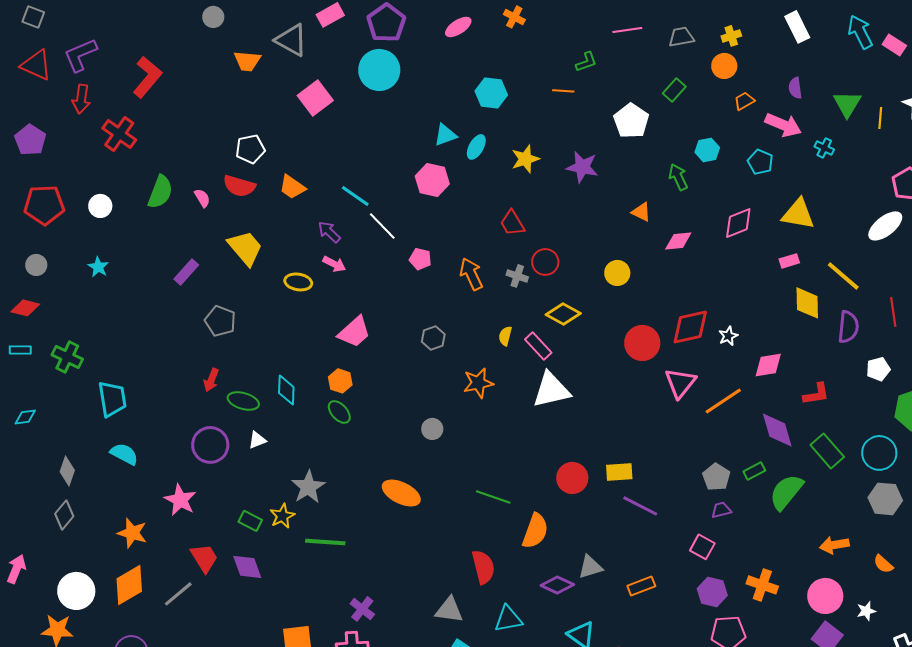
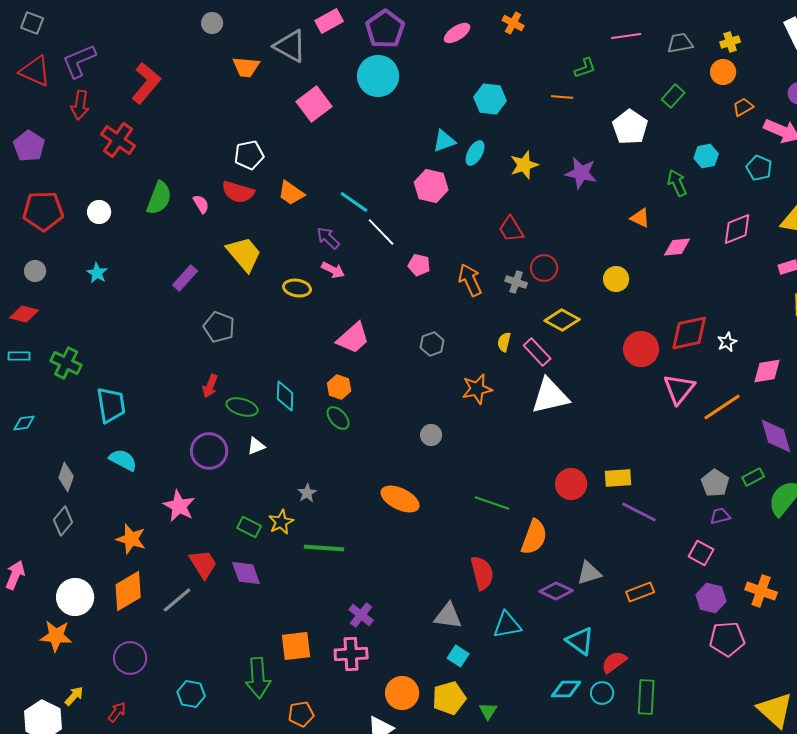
gray star: (308, 487) -> (307, 493), size x0.6

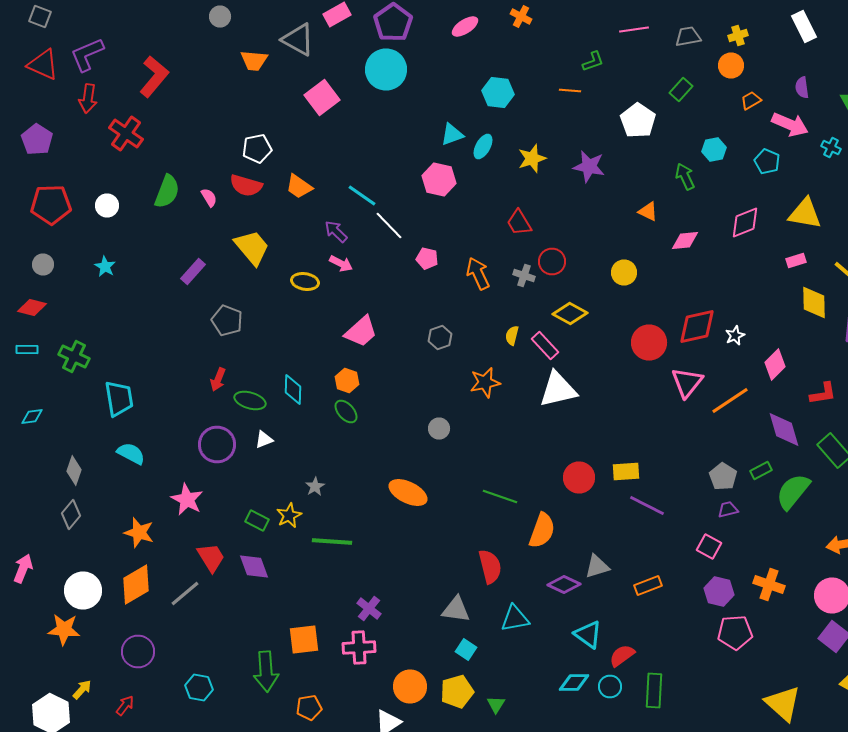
pink diamond: (767, 371) -> (775, 364), turned -36

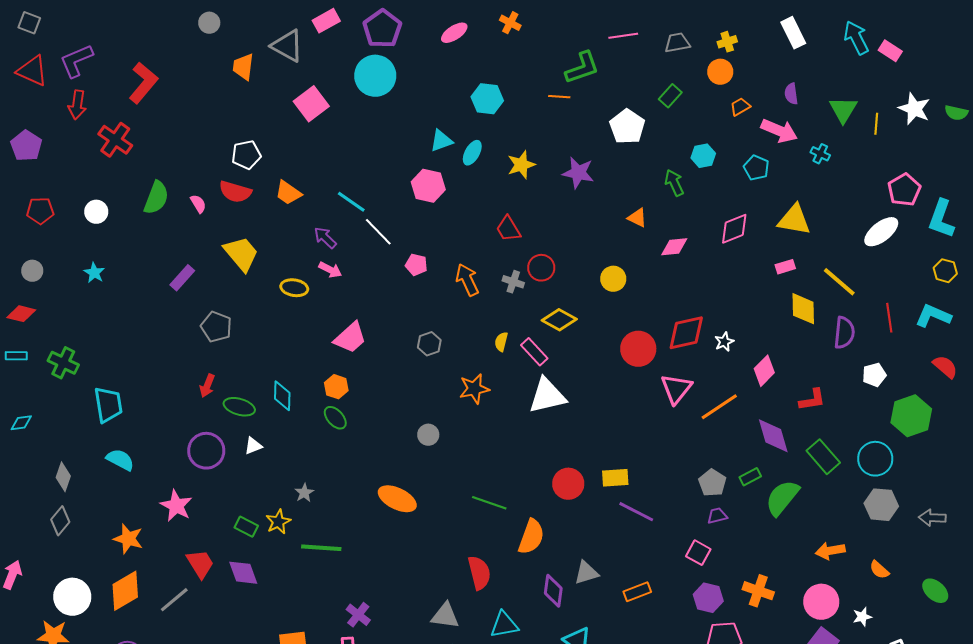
orange trapezoid: (254, 60) -> (243, 67), turned 92
green L-shape: (593, 62) -> (582, 68), size x1.6
red pentagon: (51, 204) -> (40, 211), size x0.7
purple diamond: (564, 584) -> (553, 591), turned 72

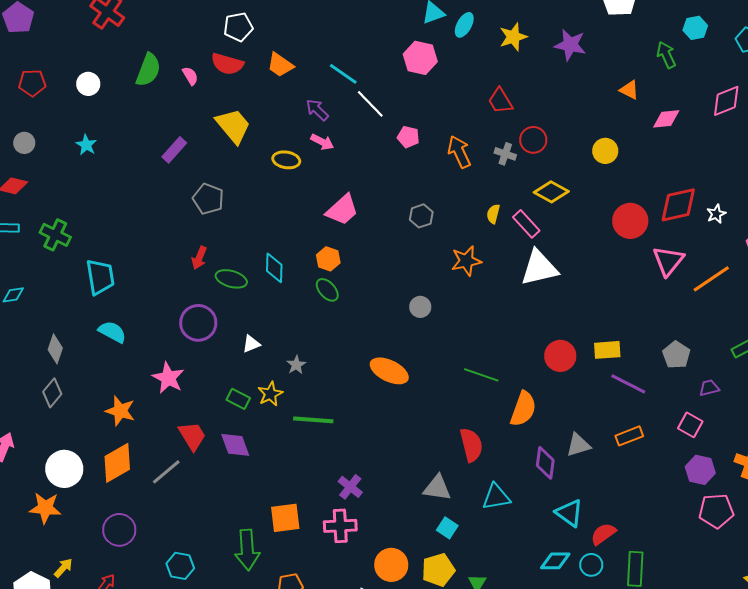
white triangle: (253, 446) -> (251, 344), moved
gray pentagon: (712, 483) -> (676, 355), moved
orange rectangle: (637, 592) -> (629, 436), moved

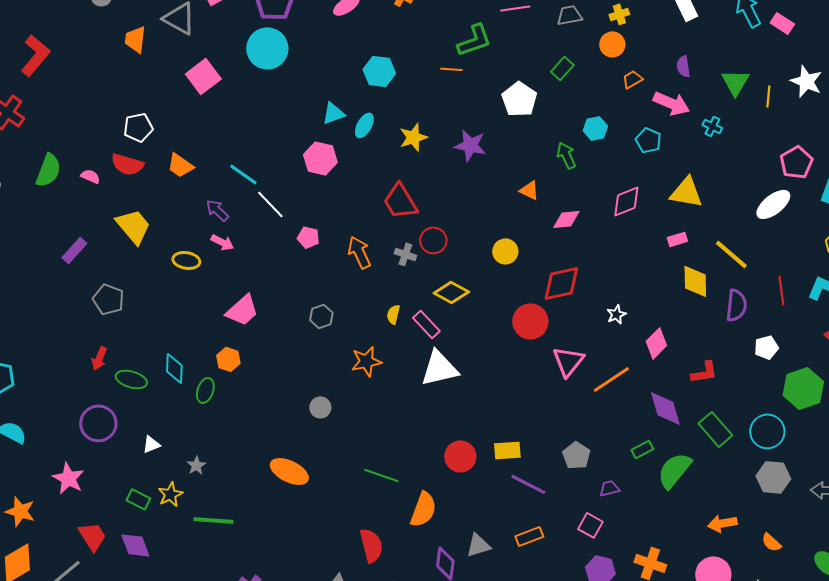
pink semicircle: (190, 76) -> (90, 176), turned -36
red trapezoid: (500, 101) -> (400, 201), size x1.4
red diamond: (678, 205) -> (561, 283), moved
green ellipse: (327, 290) -> (205, 390), moved, turned 60

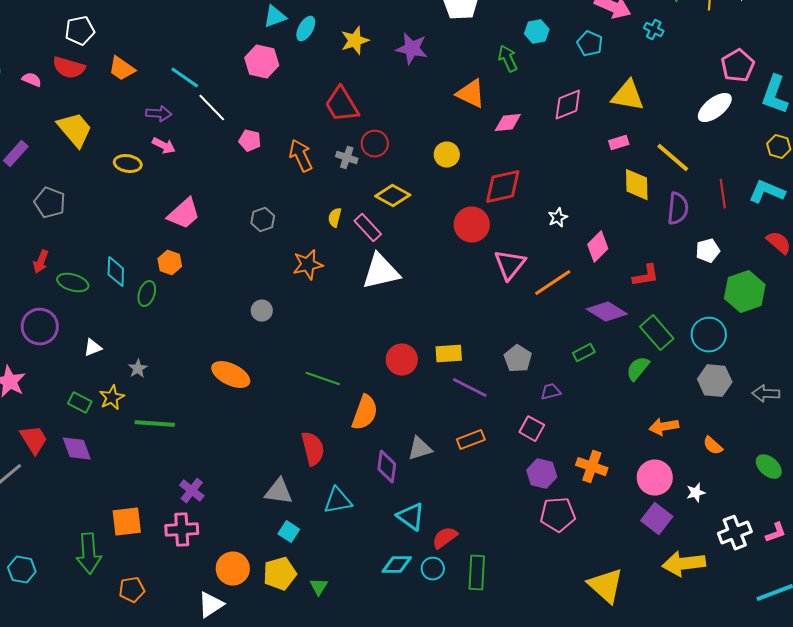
orange triangle: (529, 190) -> (471, 94), size x1.5
purple arrow: (217, 210) -> (159, 114), turned 140
purple diamond: (665, 408) -> (607, 312), turned -42
green semicircle: (674, 470) -> (638, 369), moved, size x0.7

